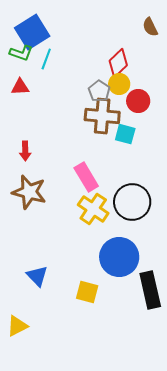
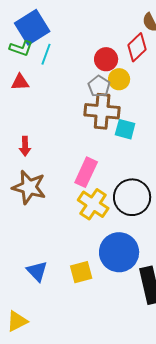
red diamond: (118, 63) -> (137, 47), moved
red circle: (138, 101) -> (106, 59), moved
pink rectangle: (86, 177) -> (86, 172), turned 56
yellow square: (87, 292) -> (81, 272), moved, turned -30

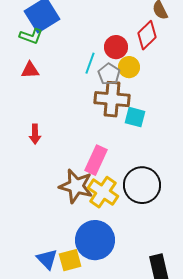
cyan line: (46, 54) -> (90, 63), moved
brown star: (29, 187) -> (76, 186), moved
blue circle: (119, 252) -> (95, 240), moved
yellow square: (81, 272) -> (70, 260), moved

